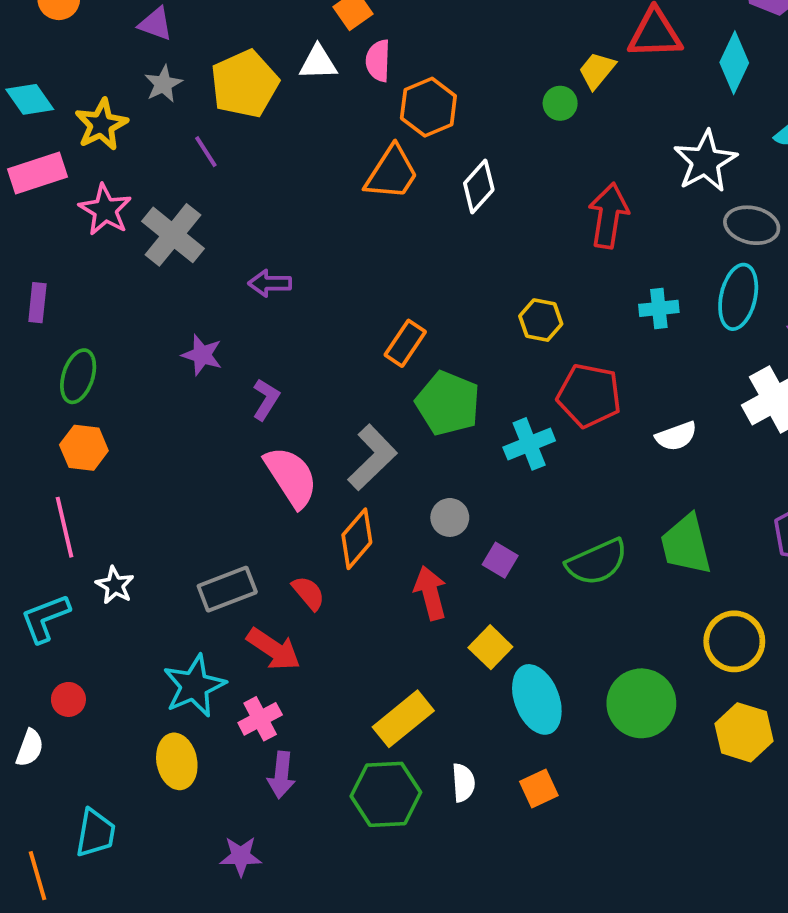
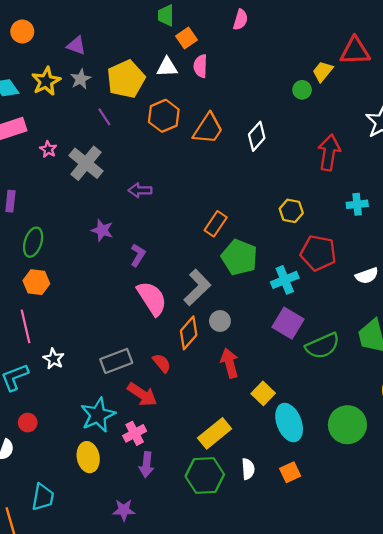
orange hexagon: (428, 107) -> (164, 116), moved
yellow star: (101, 125) -> (46, 81), moved
pink star: (105, 210) -> (48, 149), size x0.6
gray circle: (450, 517) -> (220, 321), moved
purple square: (500, 560) -> (288, 323), moved, size x1.6

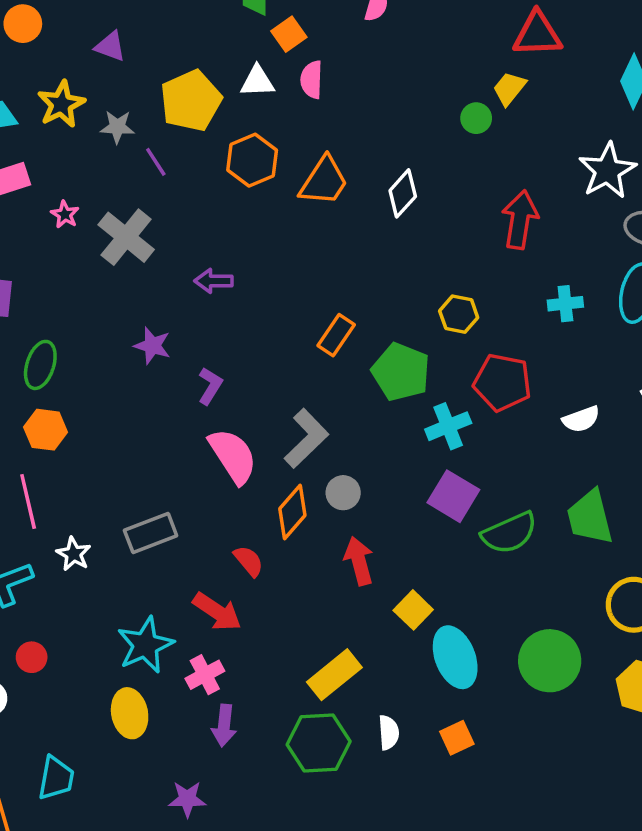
red triangle: (355, 51) -> (537, 34), moved
gray star: (81, 79) -> (117, 127), moved, turned 30
green pentagon: (239, 257) -> (401, 372), moved
gray rectangle: (116, 361) -> (151, 533), moved

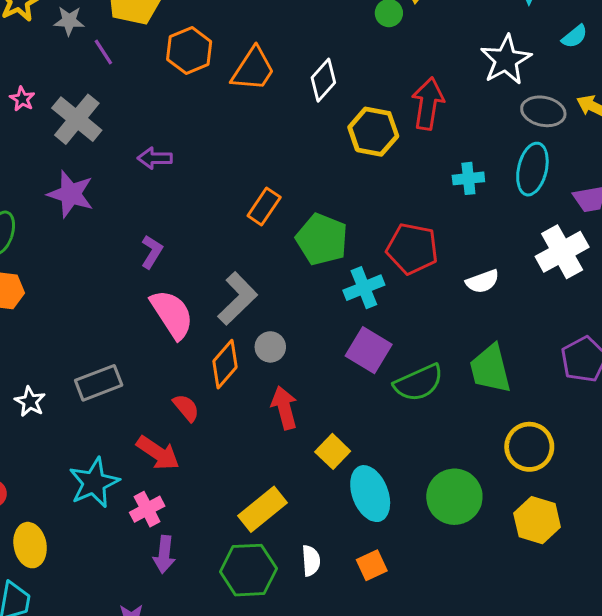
yellow hexagon: (459, 314) -> (373, 132), moved, size x1.4
purple star: (152, 346) -> (71, 194), moved, size x1.4
yellow ellipse: (130, 713) -> (30, 545), moved

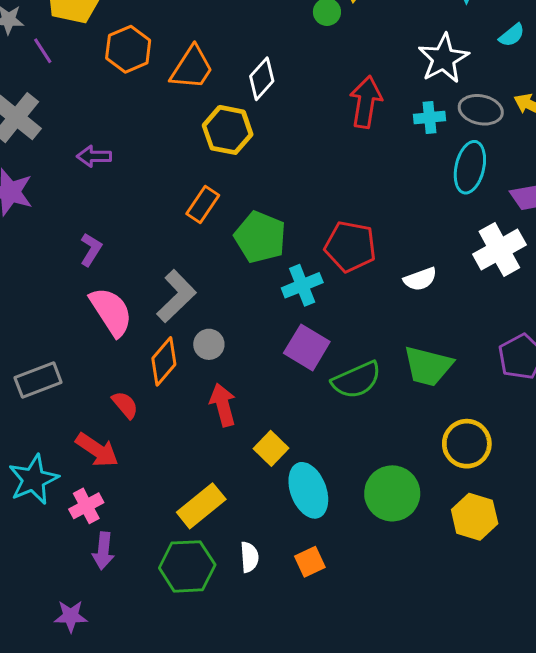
yellow hexagon: (373, 132) -> (228, 130), moved
cyan cross: (468, 178) -> (429, 118), moved
green trapezoid: (490, 369) -> (428, 366), turned -62

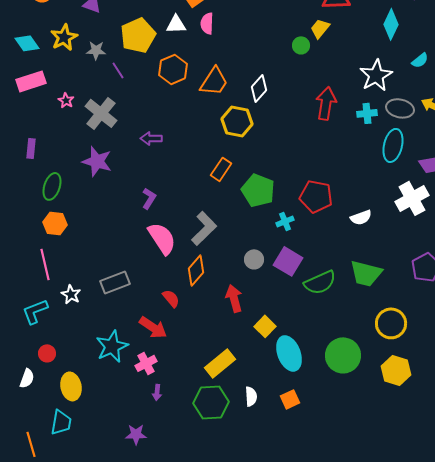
cyan cross: (302, 285) -> (285, 221), size x0.7
gray circle: (209, 344) -> (254, 259), moved
purple arrow: (103, 551) -> (157, 392), size x0.7

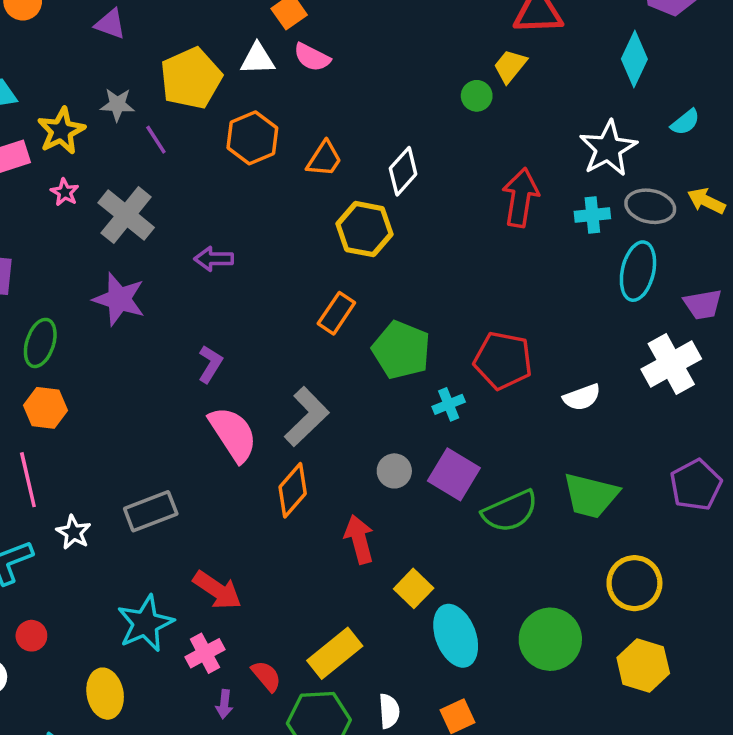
pink semicircle: (207, 23) -> (312, 57), turned -65
yellow star: (64, 37) -> (61, 131), moved
orange trapezoid: (214, 81) -> (324, 159), size x0.7
red semicircle: (171, 298) -> (266, 676), moved
yellow ellipse: (71, 386) -> (105, 694), moved

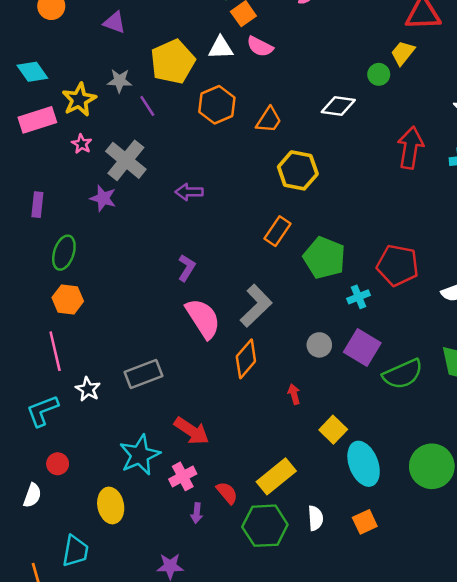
white diamond: (403, 171) -> (338, 106), moved, turned 56
purple star: (119, 299) -> (103, 198), moved, size x0.7
red arrow: (359, 539) -> (294, 394), size x0.6

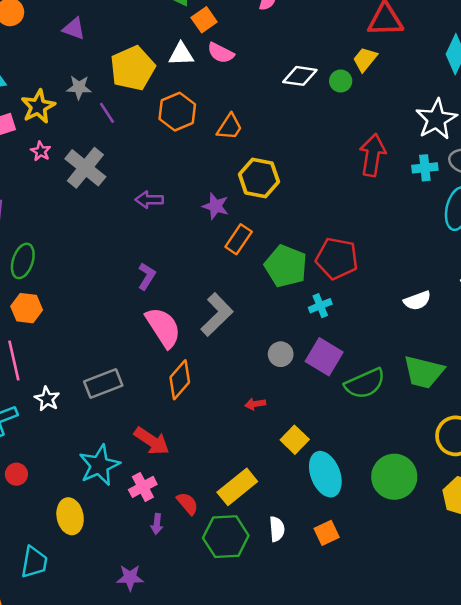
white diamond: (338, 106) -> (300, 76), moved
purple star: (103, 198) -> (216, 206), moved
red pentagon: (398, 265) -> (337, 258), moved
orange diamond: (246, 359) -> (180, 380), moved
red arrow: (294, 394) -> (255, 404), turned -84

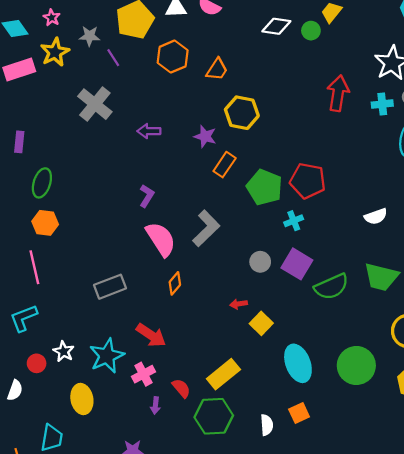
pink star: (41, 151) -> (52, 18), moved
orange diamond: (180, 380) -> (175, 283), size x0.7
white star: (47, 399) -> (64, 351), moved
yellow square: (295, 440) -> (261, 323), moved
white semicircle: (277, 529) -> (267, 425), moved

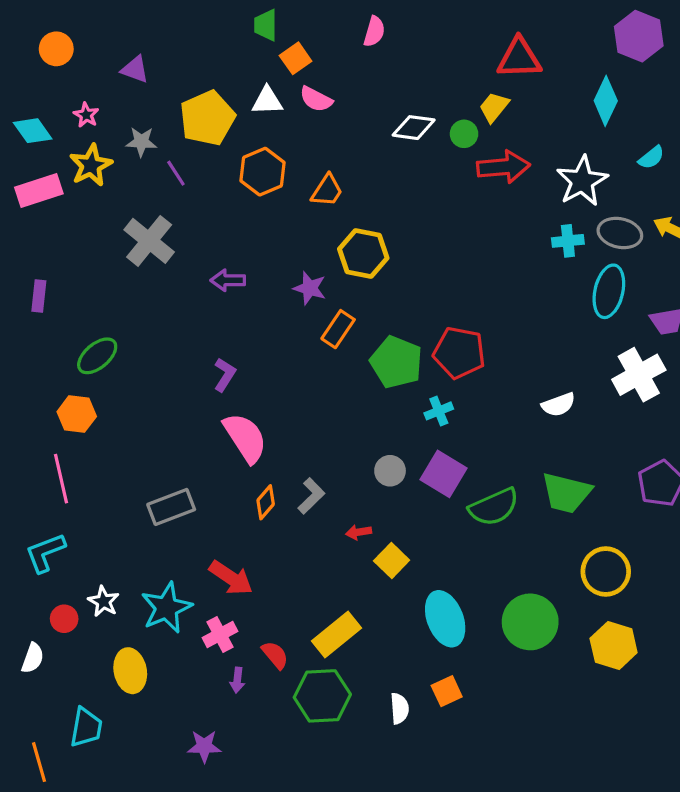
red arrow: (338, 93) -> (503, 167), moved, turned 76
green ellipse: (42, 183) -> (97, 356), moved, turned 32
gray L-shape: (206, 228) -> (311, 496), moved, size x0.7

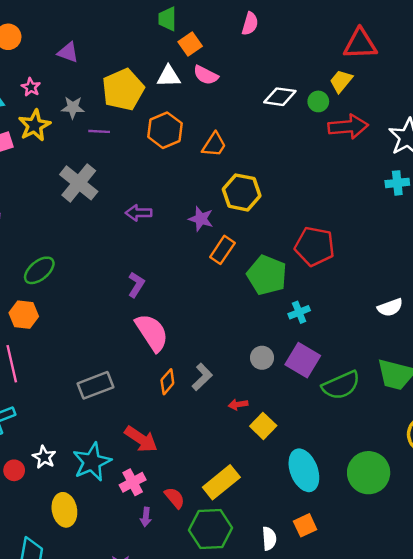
purple line: (176, 173) -> (99, 131), turned -54
red pentagon: (459, 353) -> (315, 246), moved

